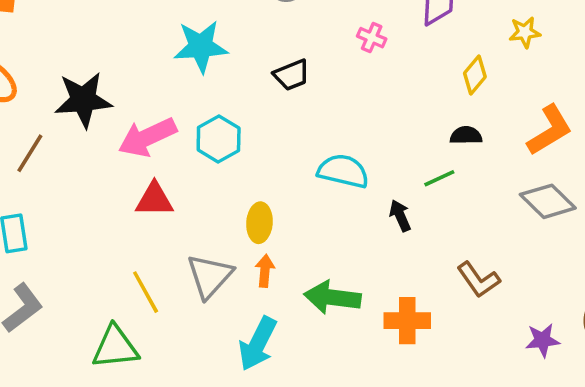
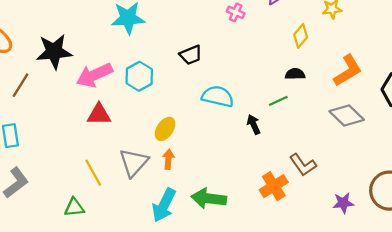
black trapezoid: (292, 75) -> (191, 55), moved
yellow ellipse: (259, 223) -> (165, 129), turned 30
green arrow: (332, 297) -> (209, 198), moved
orange cross: (407, 321) -> (274, 186), moved, turned -32
green triangle: (115, 347) -> (74, 207), size x0.7

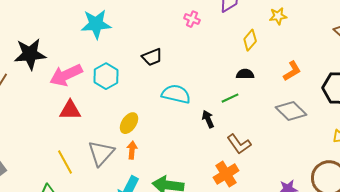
orange L-shape: (348, 71) -> (292, 71), size x0.7
brown L-shape: (303, 165) -> (239, 144), moved

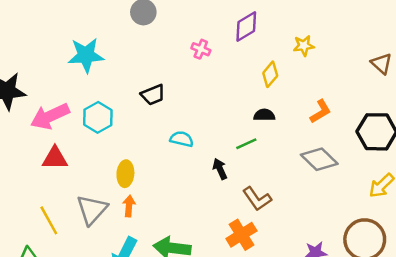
cyan semicircle: (176, 94) -> (182, 139), size x0.7
yellow ellipse: (129, 123) -> (125, 174), turned -30

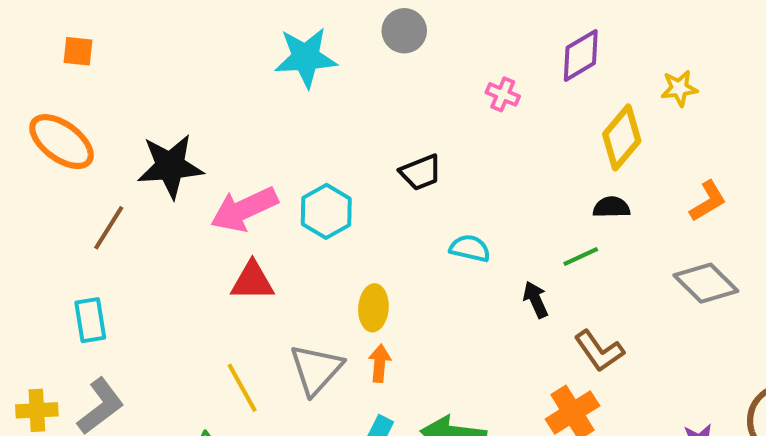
cyan star: (86, 55) -> (306, 57), moved
yellow diamond: (270, 74) -> (622, 137), size x1.4

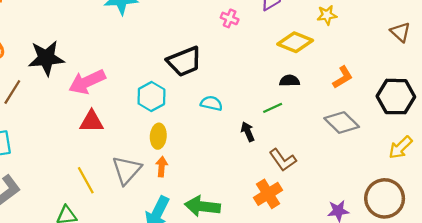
yellow diamond: (622, 137) -> (295, 42), turned 72
black trapezoid: (421, 172) -> (184, 61), size x1.5
cyan hexagon: (326, 211) -> (151, 97), moved

